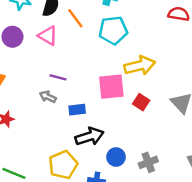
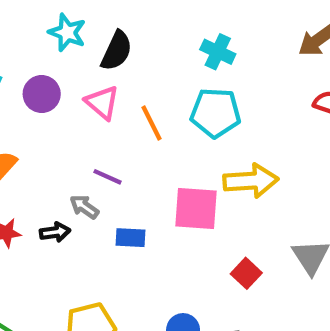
orange line: (75, 18) -> (151, 123), moved
red square: (141, 102) -> (246, 273), moved
black arrow: (90, 136) -> (55, 232), moved, size x0.6

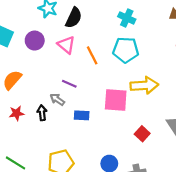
black arrow: (55, 232) -> (42, 113), turned -88

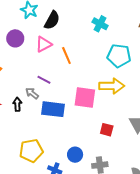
pink triangle: (66, 45) -> (44, 44), turned 48
cyan pentagon: (126, 50) -> (119, 56), moved
blue rectangle: (82, 115) -> (53, 109), size x1.6
red square: (142, 134) -> (107, 130), turned -32

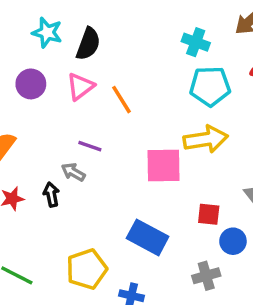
cyan cross: (100, 24) -> (196, 42), moved
blue rectangle: (53, 109) -> (148, 237), moved, turned 30
blue circle: (75, 155) -> (233, 241), moved

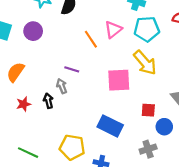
pink triangle: (80, 87) -> (113, 29), moved
yellow arrow: (206, 139) -> (145, 63), turned 60
gray arrow: (73, 172) -> (62, 86), turned 40
yellow pentagon: (87, 269) -> (72, 147), turned 30

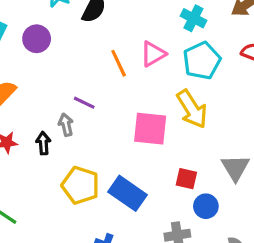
cyan pentagon: (147, 29) -> (202, 61), turned -30
yellow pentagon: (72, 147) -> (80, 185), moved

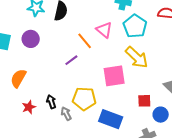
pink triangle: (153, 54) -> (104, 30), turned -36
purple line: (84, 103) -> (71, 60), moved, turned -48
gray arrow: (66, 125) -> (66, 114), moved
yellow pentagon: (80, 185) -> (84, 99), moved

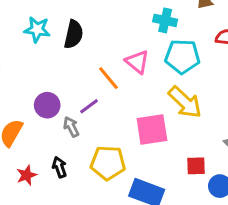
cyan pentagon: (135, 26) -> (182, 56), turned -30
purple circle: (31, 39) -> (47, 105), moved
gray arrow: (66, 114) -> (71, 127), moved

